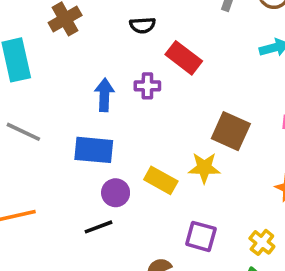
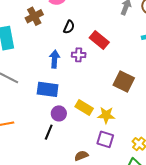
black semicircle: (142, 25) -> (69, 27), moved, turned -64
yellow star: (204, 168) -> (106, 115), moved
black line: (98, 227) -> (49, 132), turned -49

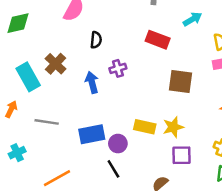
brown cross: (34, 16) -> (56, 64), moved
red rectangle: (99, 40) -> (158, 40), moved
blue rectangle: (48, 89) -> (92, 134), moved
black line: (49, 132) -> (113, 169), turned -35

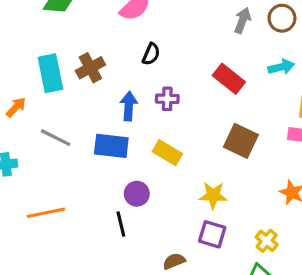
yellow rectangle: (145, 127) -> (167, 153), moved
blue rectangle: (92, 134) -> (111, 146), moved

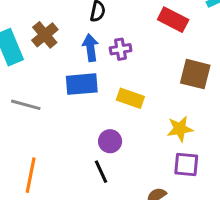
blue arrow: (129, 106) -> (90, 48), moved
blue rectangle: (111, 146) -> (82, 84), moved
orange line: (46, 213) -> (31, 175), turned -56

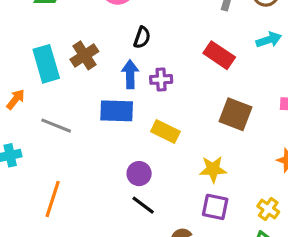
black line: (101, 172) -> (143, 205), moved, turned -35

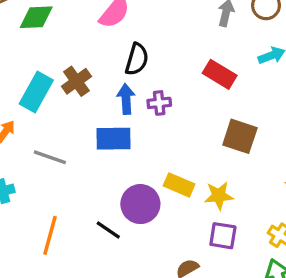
black semicircle: (142, 37) -> (137, 59), size x1.4
cyan rectangle: (46, 64) -> (36, 92), turned 48
yellow rectangle: (165, 131) -> (179, 185), moved
purple circle: (139, 174) -> (140, 204), size x1.5
black line: (143, 205) -> (108, 230), moved

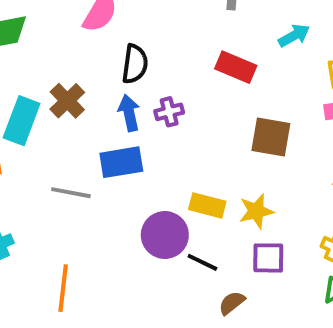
gray line: (50, 157) -> (71, 193), moved
black line: (108, 230) -> (202, 262), moved

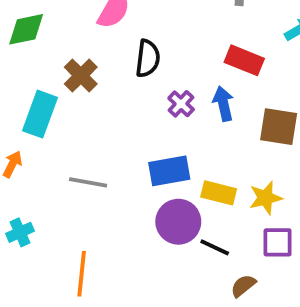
brown cross: (67, 101) -> (81, 76), moved
purple cross: (169, 112) -> (181, 104), turned -32
blue arrow: (129, 113) -> (223, 104), moved
blue rectangle: (121, 162) -> (169, 171), moved

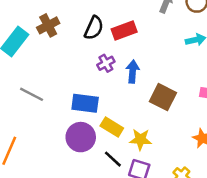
red rectangle: (244, 60) -> (124, 30), moved, turned -60
black line: (215, 247) -> (113, 159), moved

